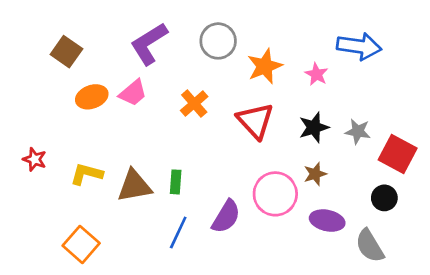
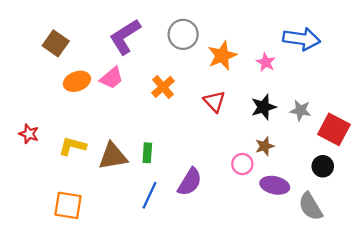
red triangle: (255, 121) -> (214, 101), size x0.7
pink circle: (275, 194) -> (242, 164), moved, size x0.6
orange square: (81, 244) -> (68, 205), turned -32

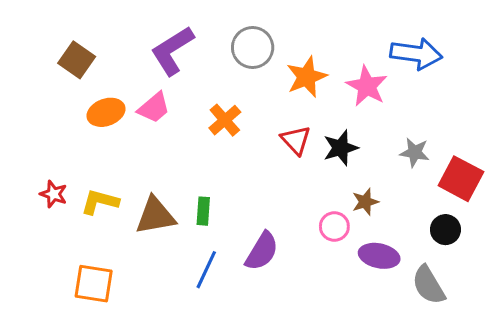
pink star: (266, 62) -> (367, 86), size x1.5
black star: (264, 107) -> (341, 148), moved
red star: (29, 134) -> (54, 194), moved

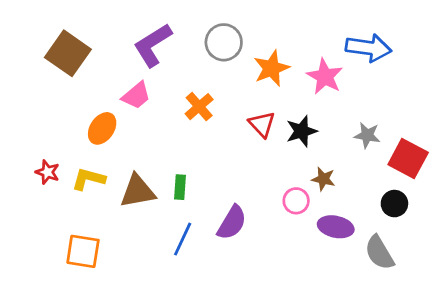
brown square: (77, 60) -> (68, 53), size x1.4
orange ellipse: (106, 112) -> (102, 128), moved, turned -36
brown star: (365, 202) -> (323, 179), turned 30

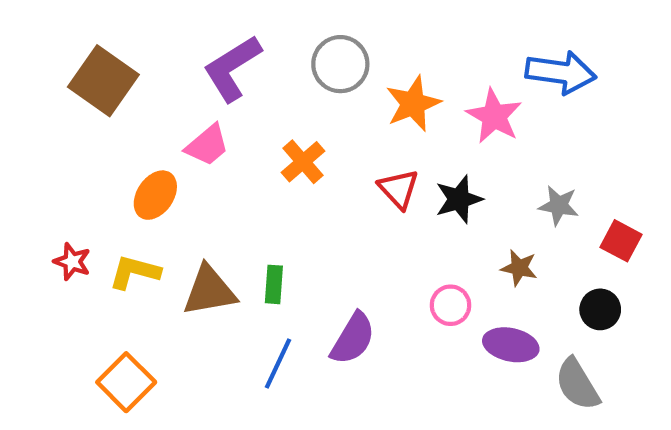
red square: (408, 158) -> (621, 241), size x0.7
brown star: (323, 179) -> (519, 268), moved
orange square: (83, 251) -> (126, 382), turned 36

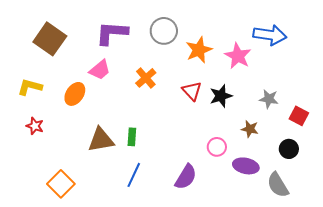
purple L-shape: (232, 68) -> (112, 33), turned 36
yellow L-shape: (135, 272) -> (30, 87), moved
purple semicircle: (353, 339) -> (186, 177), moved

